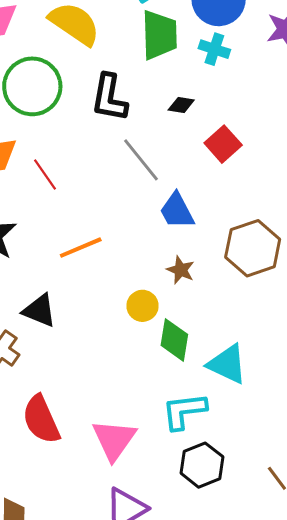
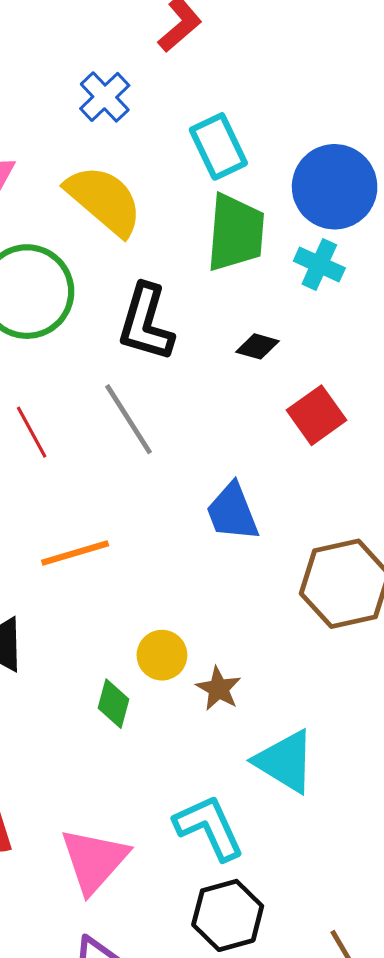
gray line: (141, 160) -> (128, 419), moved
brown star: (181, 270) -> (219, 689), moved
green diamond: (174, 340) -> (114, 704), moved, size x0.7
cyan L-shape: (184, 411) -> (209, 827), turned 66

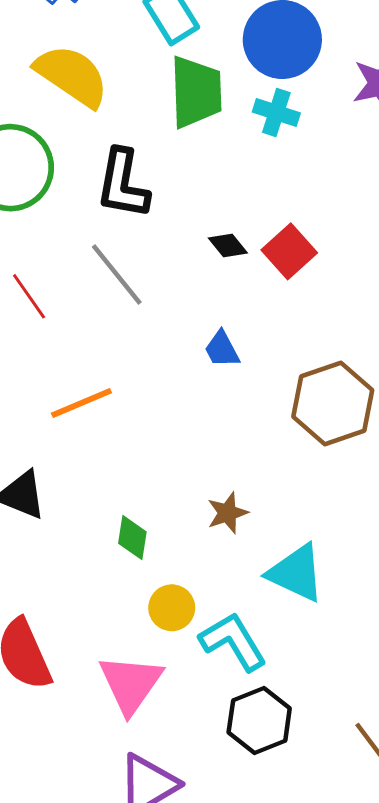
black diamond: (258, 346) -> (228, 245), moved, turned 42
blue trapezoid: (232, 512) -> (222, 349), size x0.7
yellow circle: (162, 655) -> (172, 608), moved
brown star: (219, 689) -> (227, 513), turned 30

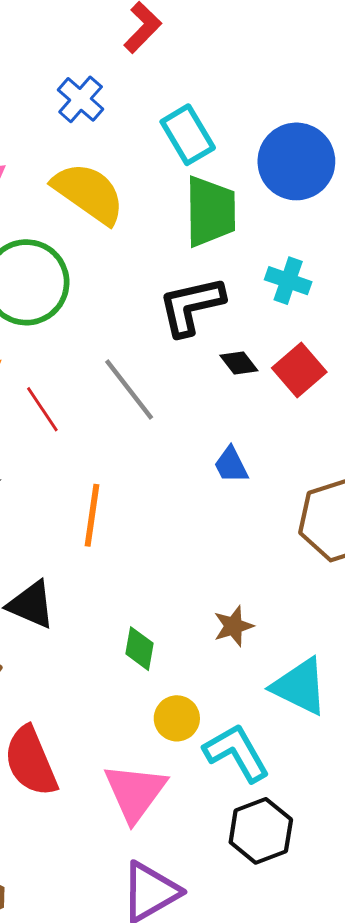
cyan cross: (276, 113) -> (288, 281), moved
black L-shape: (123, 184) -> (191, 306), moved, turned 66
orange line: (81, 403) -> (92, 515), turned -60

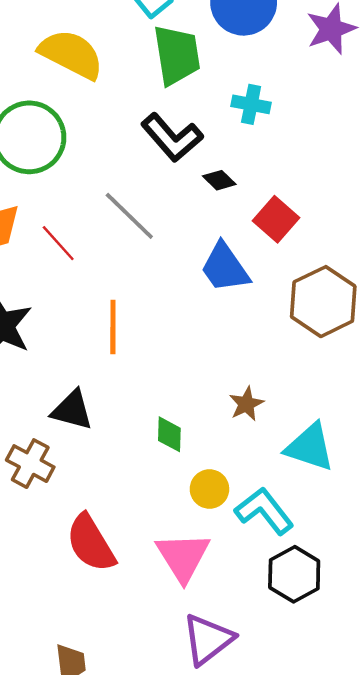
black L-shape: (191, 306) -> (172, 138), turned -110
red square: (299, 370) -> (276, 219), moved
blue trapezoid: (231, 465) -> (225, 268), size x1.6

